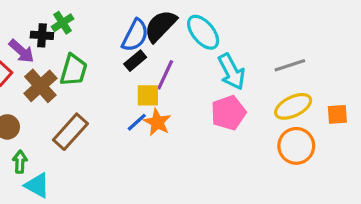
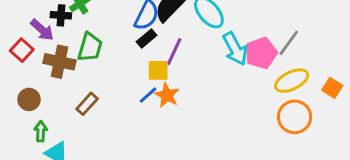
gray line: (290, 65) -> (289, 43), turned -36
brown cross: (40, 86) -> (59, 62), turned -36
pink pentagon: (228, 113) -> (261, 53), moved
orange square: (337, 114) -> (332, 88), turned 36
brown rectangle: (70, 132) -> (87, 104), size x0.7

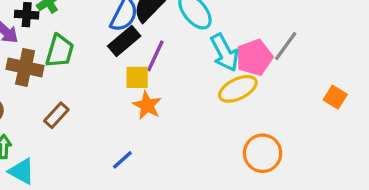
black rectangle: (147, 39) -> (124, 41), size x1.4
yellow ellipse: (292, 81) -> (238, 89), moved
blue line: (148, 95) -> (122, 160), moved
orange circle: (295, 117) -> (263, 153), moved

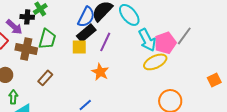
yellow square: (137, 77) -> (79, 47), moved
orange square: (335, 97) -> (214, 80), moved, turned 32

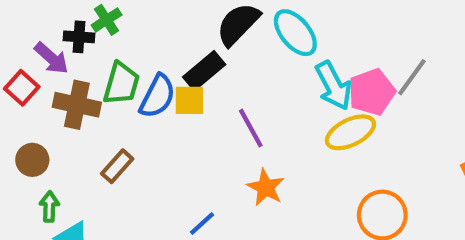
blue semicircle: (86, 17) -> (157, 96), moved
purple line: (105, 42) -> (251, 128), moved, turned -54
orange star: (100, 72) -> (266, 187), moved

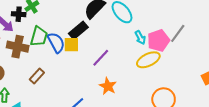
cyan arrow: (333, 86) -> (140, 38), size x0.6
blue semicircle: (157, 96) -> (56, 43), turned -55
purple line: (251, 128) -> (101, 58), turned 72

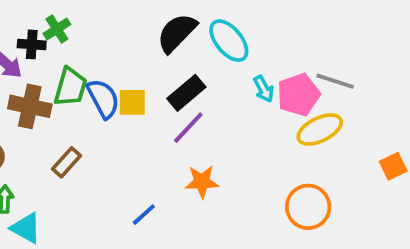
black rectangle: (78, 30) -> (186, 93), moved
gray line: (178, 33) -> (335, 81), turned 72
yellow ellipse: (148, 60) -> (320, 130), moved
orange star: (108, 86) -> (202, 182), turned -30

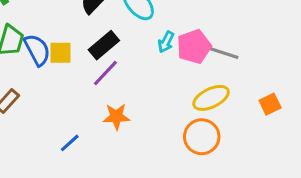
gray line: (335, 81) -> (223, 53), moved
cyan arrow: (264, 89) -> (166, 42), turned 55
yellow ellipse: (320, 130) -> (211, 98), moved

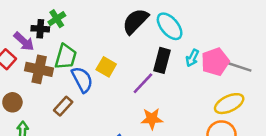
black rectangle: (104, 45) -> (162, 60), moved, turned -35
blue semicircle: (37, 50) -> (82, 79), moved
yellow square: (60, 53) -> (106, 67), turned 30

